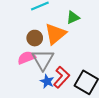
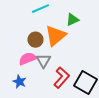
gray triangle: (43, 60) -> (43, 61), size x0.7
blue star: (47, 81) -> (19, 82), moved

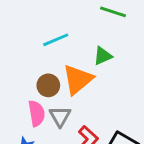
pink semicircle: (27, 59) -> (37, 113), turned 102

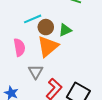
brown circle: (48, 85) -> (46, 27), moved
pink semicircle: (37, 113) -> (19, 47), moved

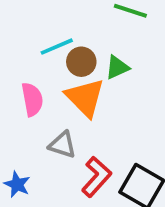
orange triangle: (48, 46) -> (85, 98), turned -35
gray triangle: (36, 72) -> (62, 145), turned -42

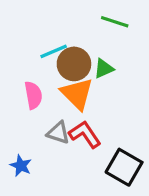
brown circle: (81, 62) -> (74, 64), size x1.4
red L-shape: (96, 177) -> (85, 134), moved, turned -76

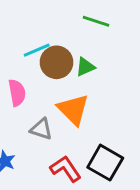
orange triangle: (77, 94) -> (73, 109), moved
red L-shape: (85, 134) -> (66, 169), moved

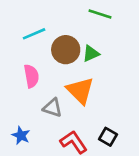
cyan line: (37, 50) -> (34, 34), moved
black square: (105, 163) -> (108, 137), size x0.6

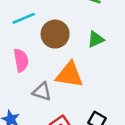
green triangle: (91, 54) -> (96, 39), moved
orange triangle: (80, 91) -> (69, 75), turned -36

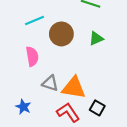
orange triangle: (69, 75) -> (74, 88), moved

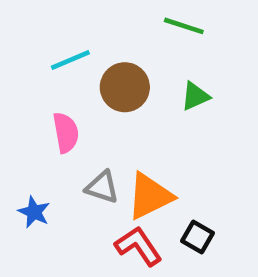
orange triangle: (74, 88) -> (150, 196), turned -35
blue star: (23, 107) -> (34, 212), moved

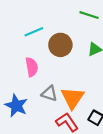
orange triangle: (150, 196) -> (73, 98), turned -30
blue star: (34, 212) -> (16, 106), size x1.5

